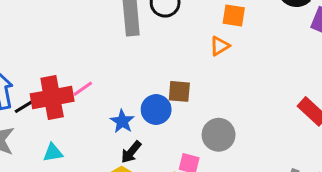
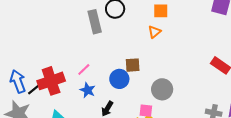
pink line: (83, 89) -> (84, 70), moved
blue star: (122, 121) -> (88, 90), moved

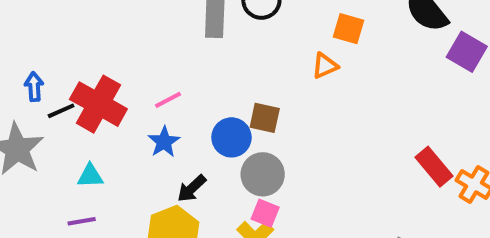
blue arrow: (18, 81) -> (34, 87), size x0.6
red cross: (51, 81) -> (98, 104), turned 32
gray circle: (162, 89) -> (263, 174), moved

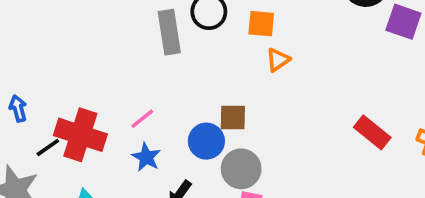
orange square: (348, 29) -> (261, 24), moved
blue arrow: (34, 87) -> (18, 108), moved
red rectangle: (434, 167) -> (372, 132), moved

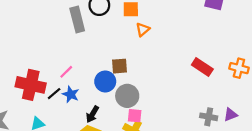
black line: (48, 148) -> (54, 94), moved

